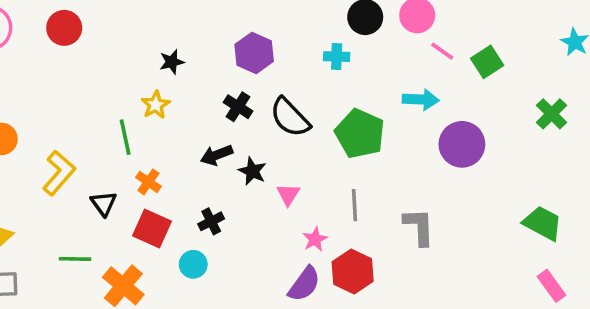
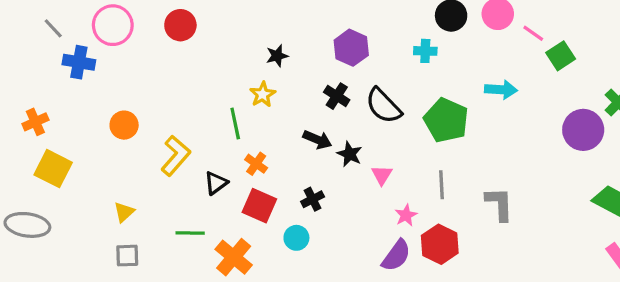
pink line: (442, 51) -> (533, 33), moved
purple circle: (462, 144) -> (583, 130), moved
black arrow: (217, 155) -> (317, 140), turned -136
black triangle: (104, 203) -> (216, 183), turned 30

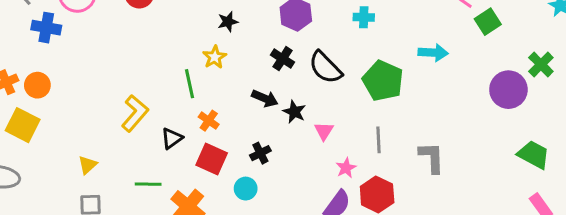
orange circle: (124, 125) -> (37, 85), moved

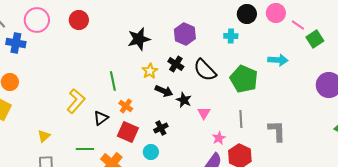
black star: (228, 22) -> (139, 39), size x1.6
yellow star: (215, 57) -> (150, 71), moved

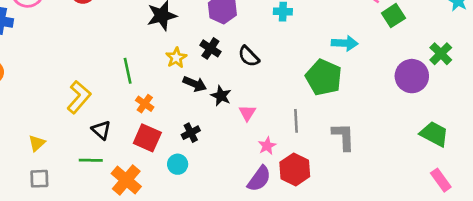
black semicircle: (205, 70) -> (249, 56), size x0.7
green pentagon: (244, 79) -> (324, 77), moved
black triangle: (101, 118) -> (101, 130), moved, turned -42

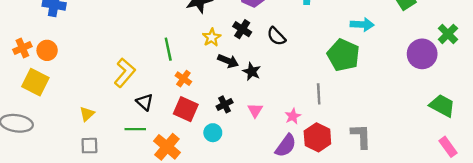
pink triangle: (247, 113) -> (255, 110), moved
gray L-shape: (343, 137) -> (361, 136), moved

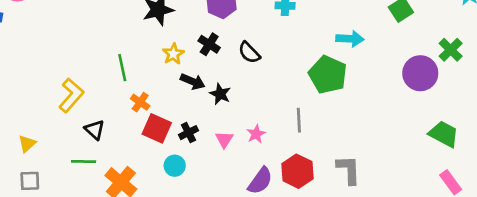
red square: (186, 109) -> (157, 128), moved
pink star: (293, 116) -> (256, 134), moved

